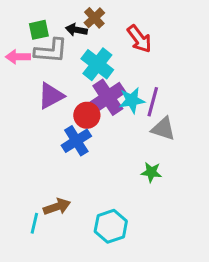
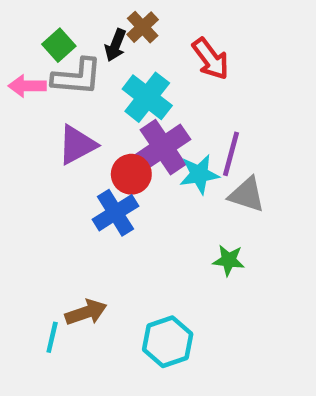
green square: (39, 30) -> (59, 45), turned -30
black arrow: (76, 30) -> (115, 45), turned -78
cyan star: (132, 100) -> (199, 174), moved

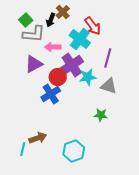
pink arrow: (27, 86) -> (53, 47), moved
cyan cross: (147, 97) -> (80, 39), moved
purple line: (231, 154) -> (108, 58), moved

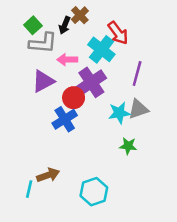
cyan star: (88, 77) -> (119, 113), moved
gray triangle: (109, 86) -> (138, 109), turned -36

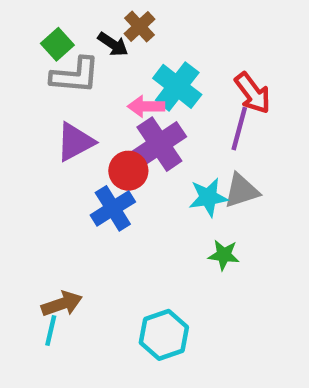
black arrow: (65, 25) -> (113, 44), turned -78
red arrow: (118, 33) -> (253, 93), moved
pink arrow: (67, 60) -> (146, 106), moved
brown arrow: (48, 175) -> (62, 304), moved

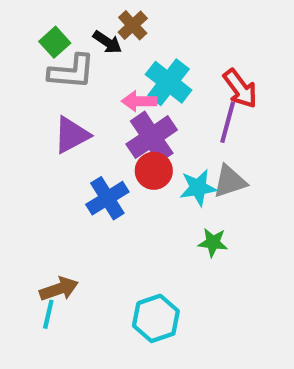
red circle: (128, 171) -> (154, 171), moved

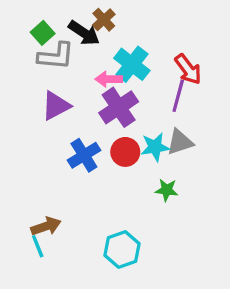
black arrow: (107, 42) -> (84, 33), size x1.4
red circle: (154, 171) -> (125, 152), moved
cyan line: (48, 314) -> (38, 246), turned -35

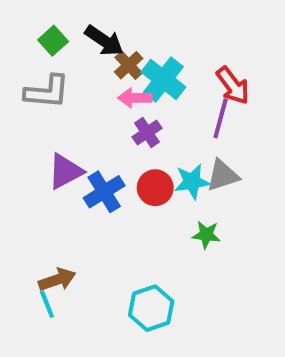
brown cross: (104, 20) -> (129, 65), moved
gray L-shape: (56, 56) -> (47, 92), moved
purple triangle: (56, 106) -> (65, 171), moved
purple cross: (119, 107) -> (147, 133), size x0.6

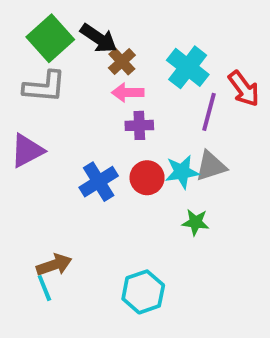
green square: (53, 41) -> (50, 38), size x1.6
cyan cross: (163, 79) -> (188, 67), moved
red arrow: (233, 86) -> (244, 89), moved
purple cross: (147, 133) -> (139, 125), turned 32
purple triangle: (65, 171) -> (27, 151), moved

